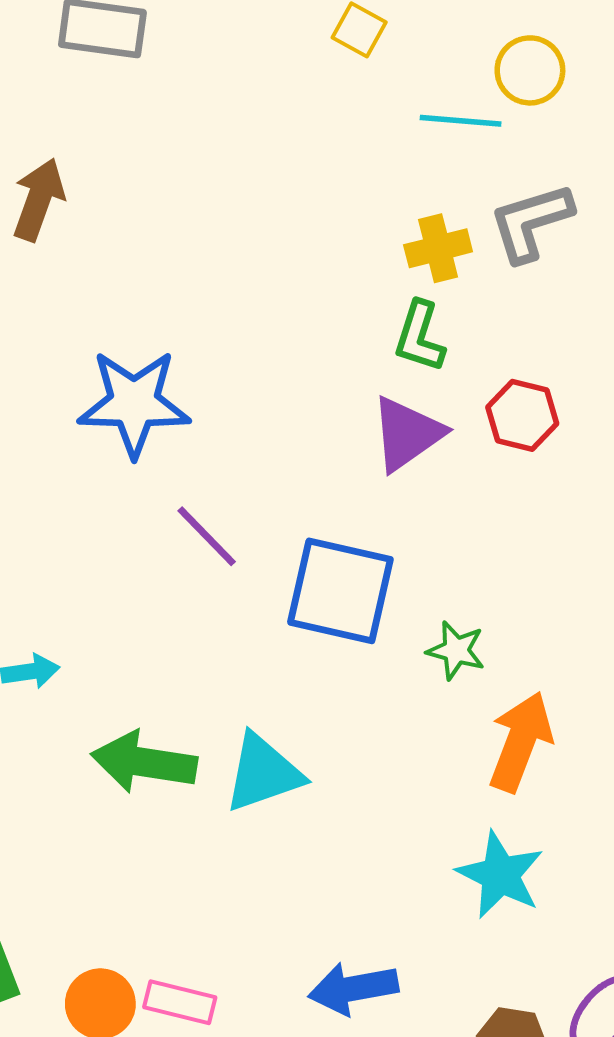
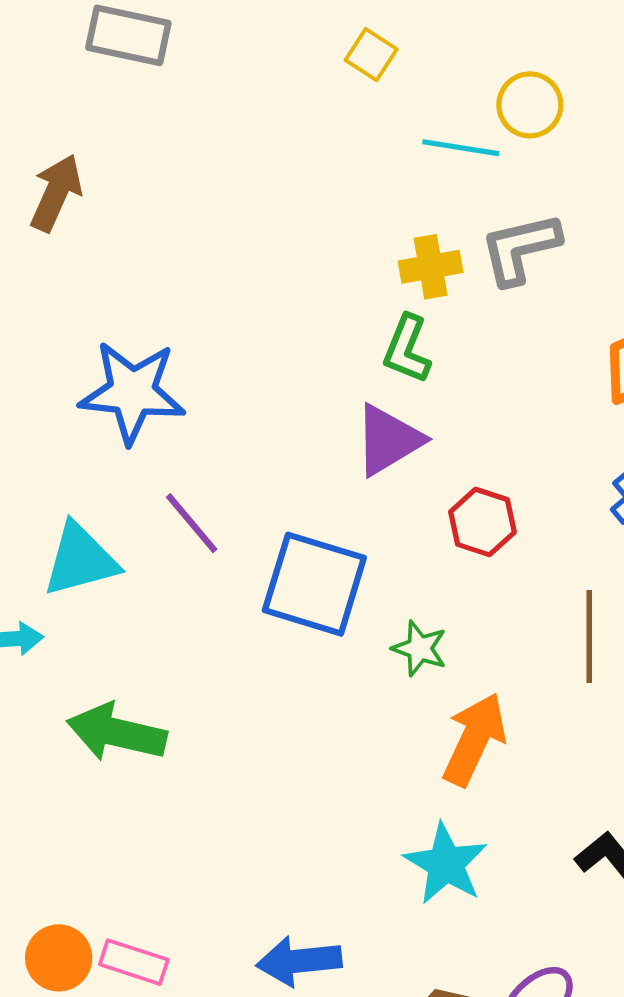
red hexagon: (522, 415) -> (482, 522), moved
cyan triangle: (263, 773) -> (80, 560), moved

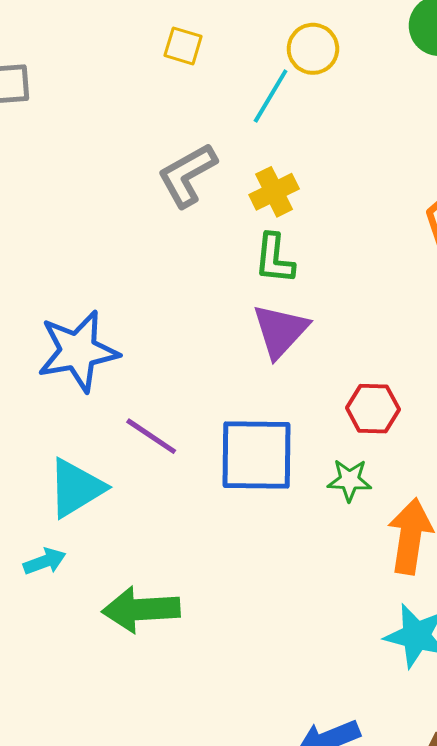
cyan line: (461, 148) -> (271, 96), turned -52
gray L-shape: (520, 249) -> (187, 175), moved
red hexagon: (482, 522) -> (373, 409), moved

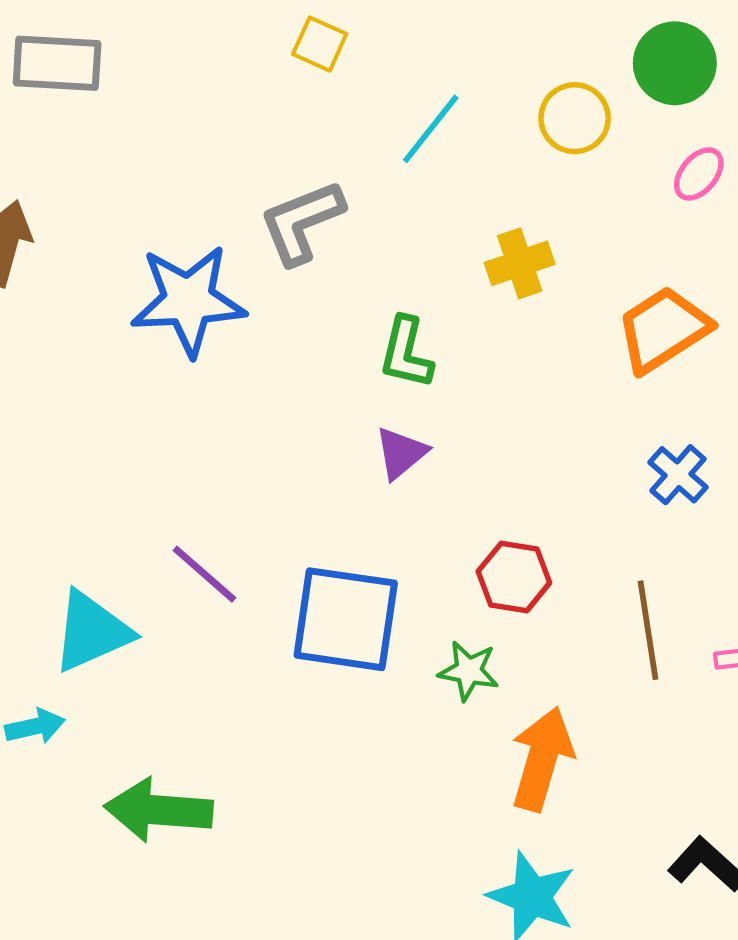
yellow circle: (313, 49) -> (575, 118), moved
yellow cross: (274, 192) -> (520, 263), moved
purple triangle: (280, 331) -> (401, 453), size x0.7
blue star: (78, 351) -> (188, 300), moved

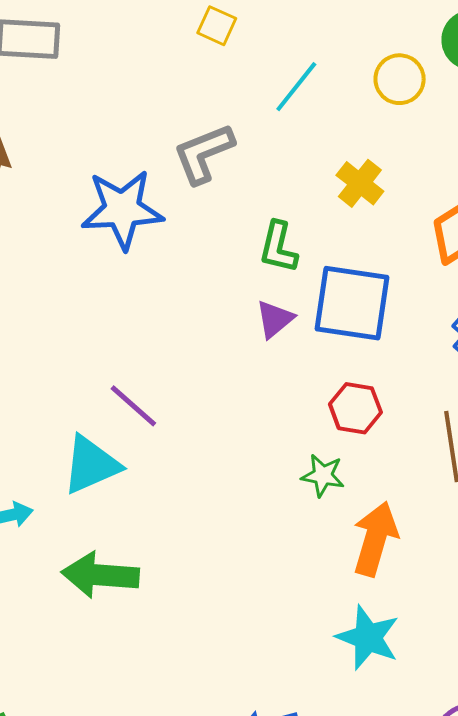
yellow cross: (520, 263) -> (360, 183), turned -33
blue square: (346, 619) -> (352, 303), moved
cyan triangle: (92, 632) -> (91, 465), moved

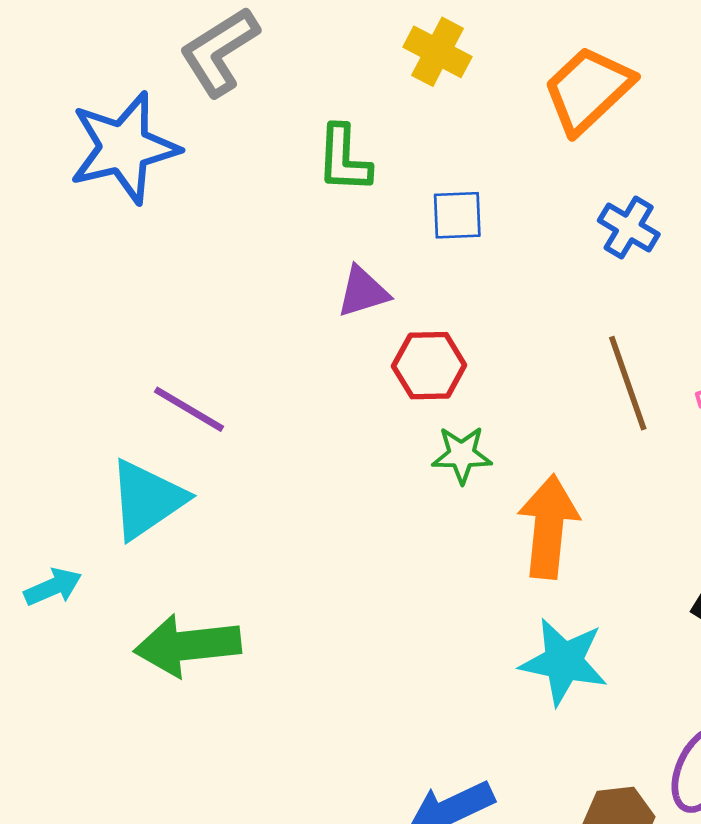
blue square: (352, 303) -> (457, 215), size x0.5
purple triangle: (275, 319) -> (363, 292), moved, turned 33
red hexagon: (355, 408) -> (429, 366), moved

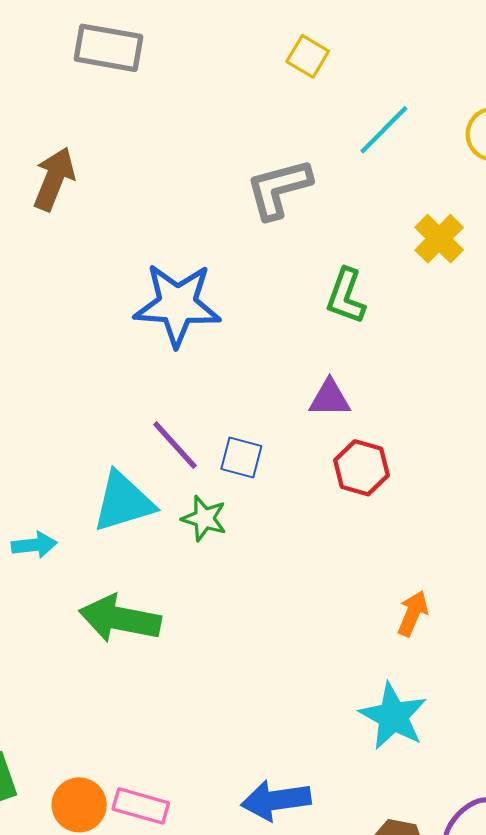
blue star: (124, 148) -> (177, 305), moved
blue square: (457, 215) -> (241, 457), moved
green star: (462, 455) -> (204, 518), moved
orange arrow: (549, 527) -> (413, 613), size x0.6

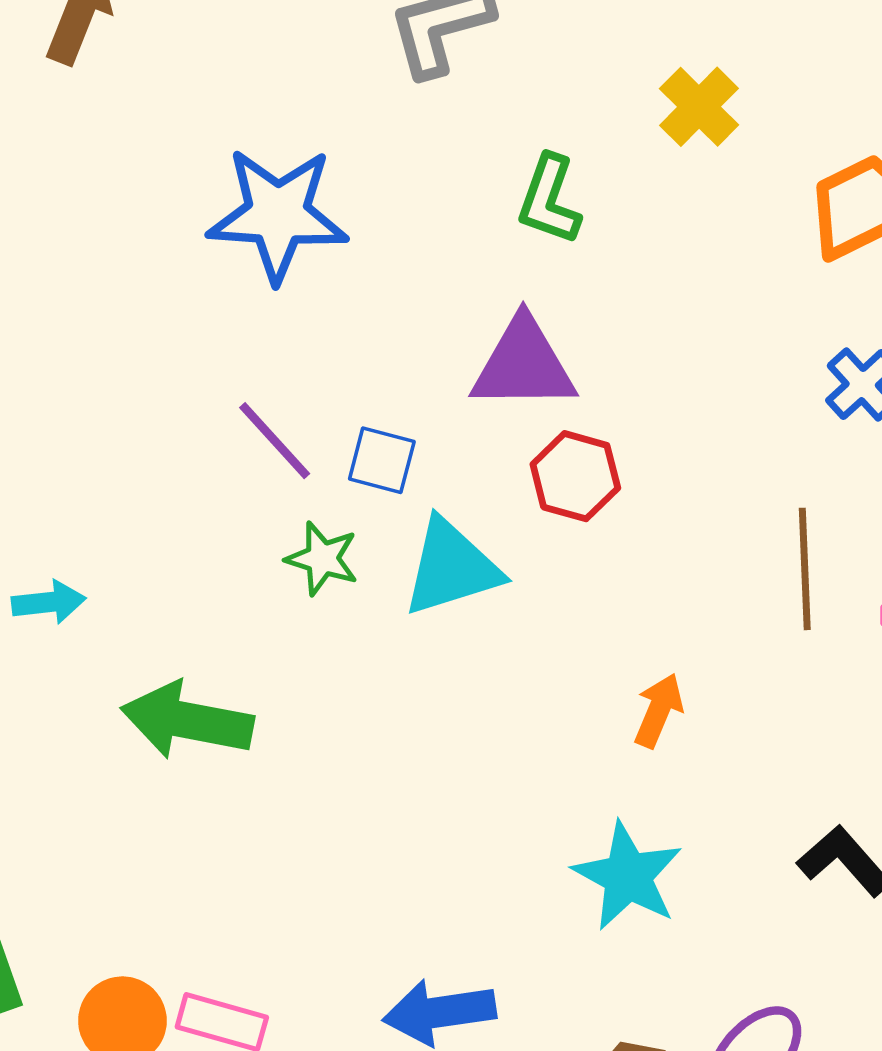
purple triangle: (330, 398) -> (523, 364), size x1.6
cyan triangle: (123, 502) -> (451, 568), moved

